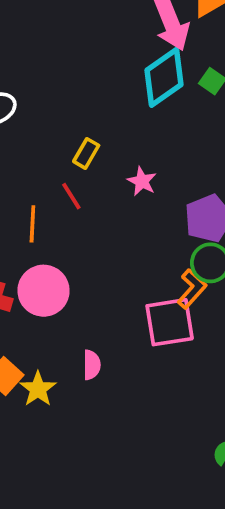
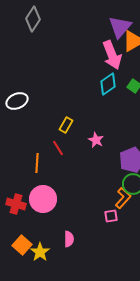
cyan diamond: (164, 77) -> (108, 84), size x0.7
pink square: (170, 322) -> (111, 216), size x0.5

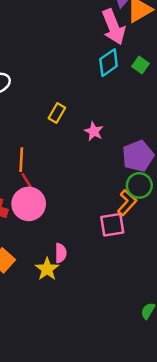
red line: (58, 148) -> (27, 182), moved
pink square: (111, 216) -> (112, 225), size x1.5
yellow star: (40, 252) -> (47, 269), moved

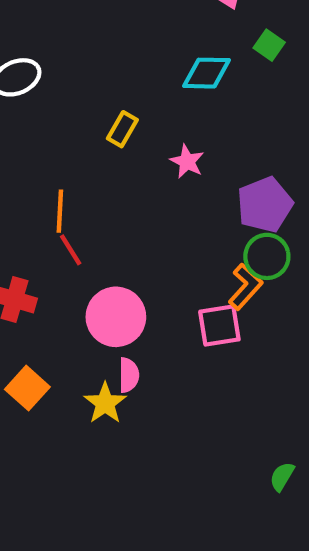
cyan diamond: (109, 63) -> (206, 73), moved, turned 36
pink circle: (29, 204) -> (116, 317), moved

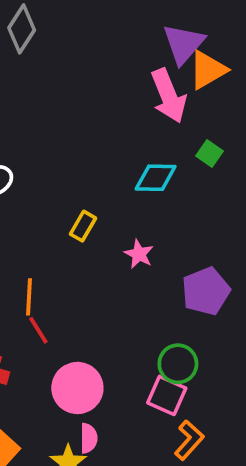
green circle: (267, 256) -> (178, 364), moved
orange L-shape: (245, 287) -> (189, 440), moved
pink square: (219, 325) -> (167, 395), turned 33

